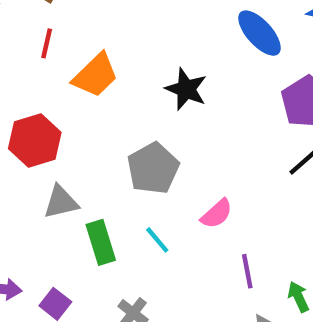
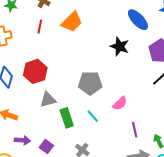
orange trapezoid: (95, 75) -> (72, 22), moved
black star: (186, 89) -> (120, 46), moved
gray pentagon: (153, 168) -> (90, 83), turned 30

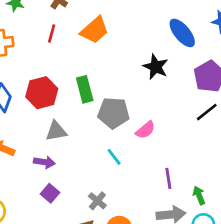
pink semicircle: (120, 103) -> (145, 130), moved
green rectangle: (67, 118) -> (85, 89), moved
purple arrow: (22, 140) -> (44, 162), moved

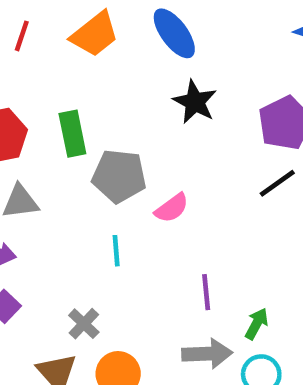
blue ellipse: (182, 33) -> (174, 33), moved
cyan line: (114, 157) -> (116, 251), turned 30
green arrow: (199, 195) -> (257, 324), turned 48

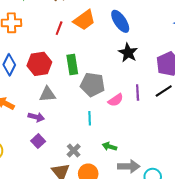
red line: (22, 36) -> (59, 28), moved
purple line: (206, 292) -> (138, 93), moved
green arrow: (257, 324) -> (109, 146), moved, turned -104

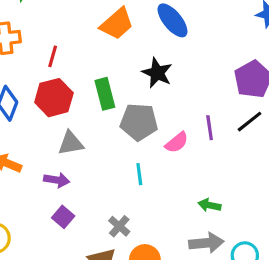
red line: (59, 28) -> (53, 56), moved
black star: (128, 53) -> (157, 73), moved
green arrow: (109, 146) -> (209, 205), moved

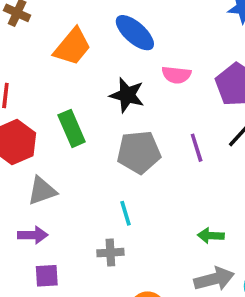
gray pentagon: (139, 122) -> (139, 152), moved
pink semicircle: (177, 142) -> (176, 75), moved, turned 55
purple square: (63, 217) -> (47, 276), turned -35
gray cross: (119, 226) -> (110, 253), moved, turned -35

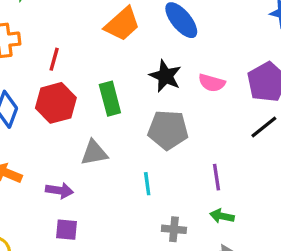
pink semicircle: (176, 75) -> (212, 83), moved
purple line: (197, 148) -> (216, 177), moved
gray triangle: (42, 191) -> (94, 153), moved
gray cross: (110, 253) -> (174, 229), moved

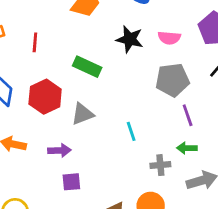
green rectangle: (110, 99) -> (87, 67), turned -40
red hexagon: (56, 103) -> (45, 97), moved
gray pentagon: (168, 130) -> (172, 80), moved
green arrow: (222, 216) -> (187, 148), moved

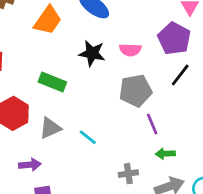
cyan line: (131, 131) -> (88, 137), moved, turned -30
green arrow: (187, 148) -> (165, 154), moved

